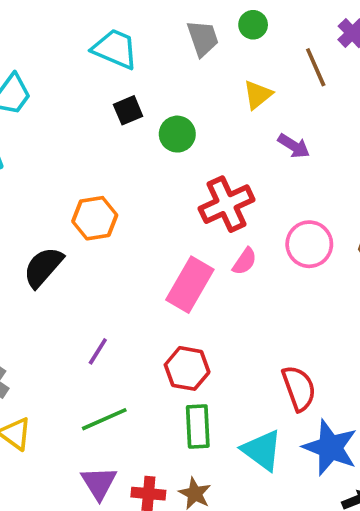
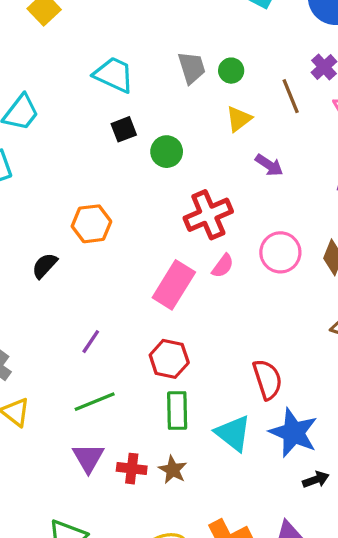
green circle: (253, 25) -> (231, 71), moved
black semicircle: (43, 267) -> (45, 266), size x0.7

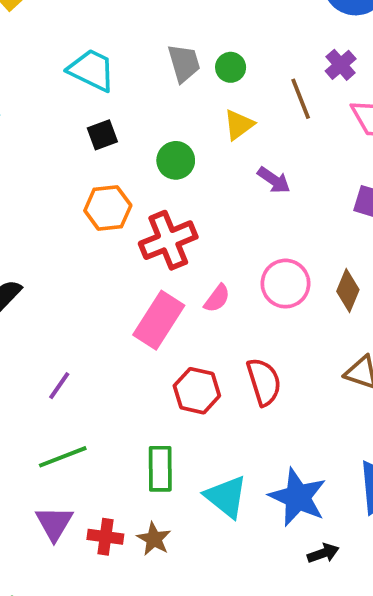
green circle: (167, 152) -> (176, 160), moved
red cross: (208, 215) -> (168, 240), moved
orange hexagon: (91, 224) -> (108, 208), moved
red hexagon: (169, 359) -> (197, 391), moved
red semicircle: (267, 379) -> (264, 382), moved

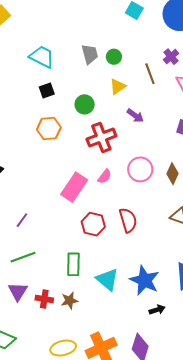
red cross: (168, 240) -> (101, 138), moved
brown star: (154, 539) -> (69, 301), turned 30

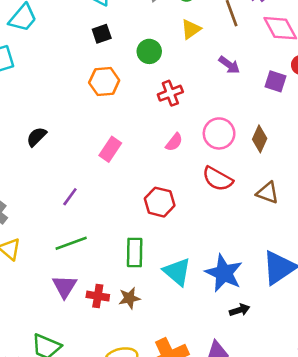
purple arrow: (135, 116) -> (229, 65), moved
red cross: (101, 138) -> (170, 93), size x0.7
pink rectangle: (74, 187) -> (110, 149), moved, size x0.7
red semicircle: (128, 220) -> (218, 179), moved, turned 135

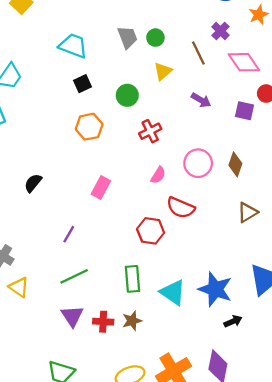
red semicircle: (218, 179) -> (181, 208), moved
brown triangle: (267, 193) -> (247, 212), turned -45

